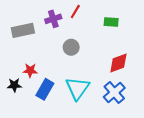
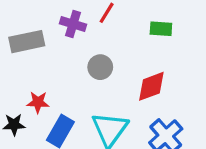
purple cross: (53, 19) -> (73, 24), turned 35
red diamond: (118, 63) -> (151, 86), moved

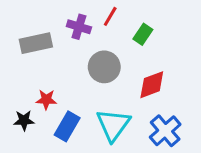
green rectangle: (161, 29) -> (143, 34), moved, turned -60
gray circle: (100, 67) -> (104, 67), size x1.4

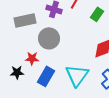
gray circle: (104, 67) -> (49, 38), moved

